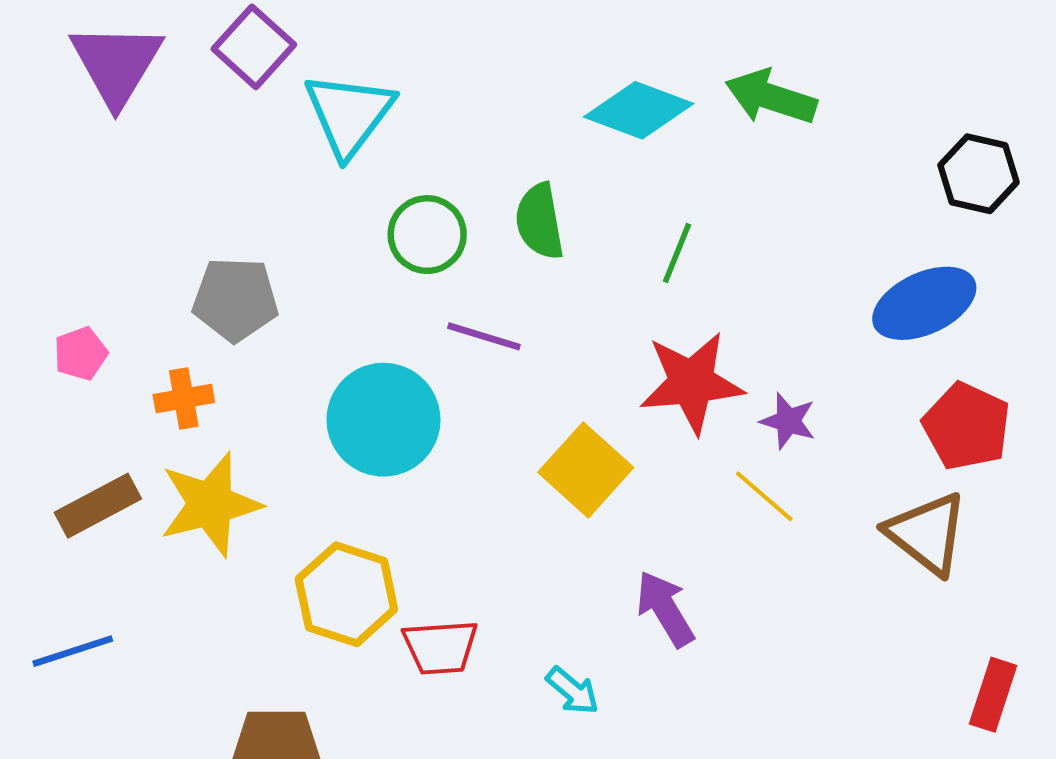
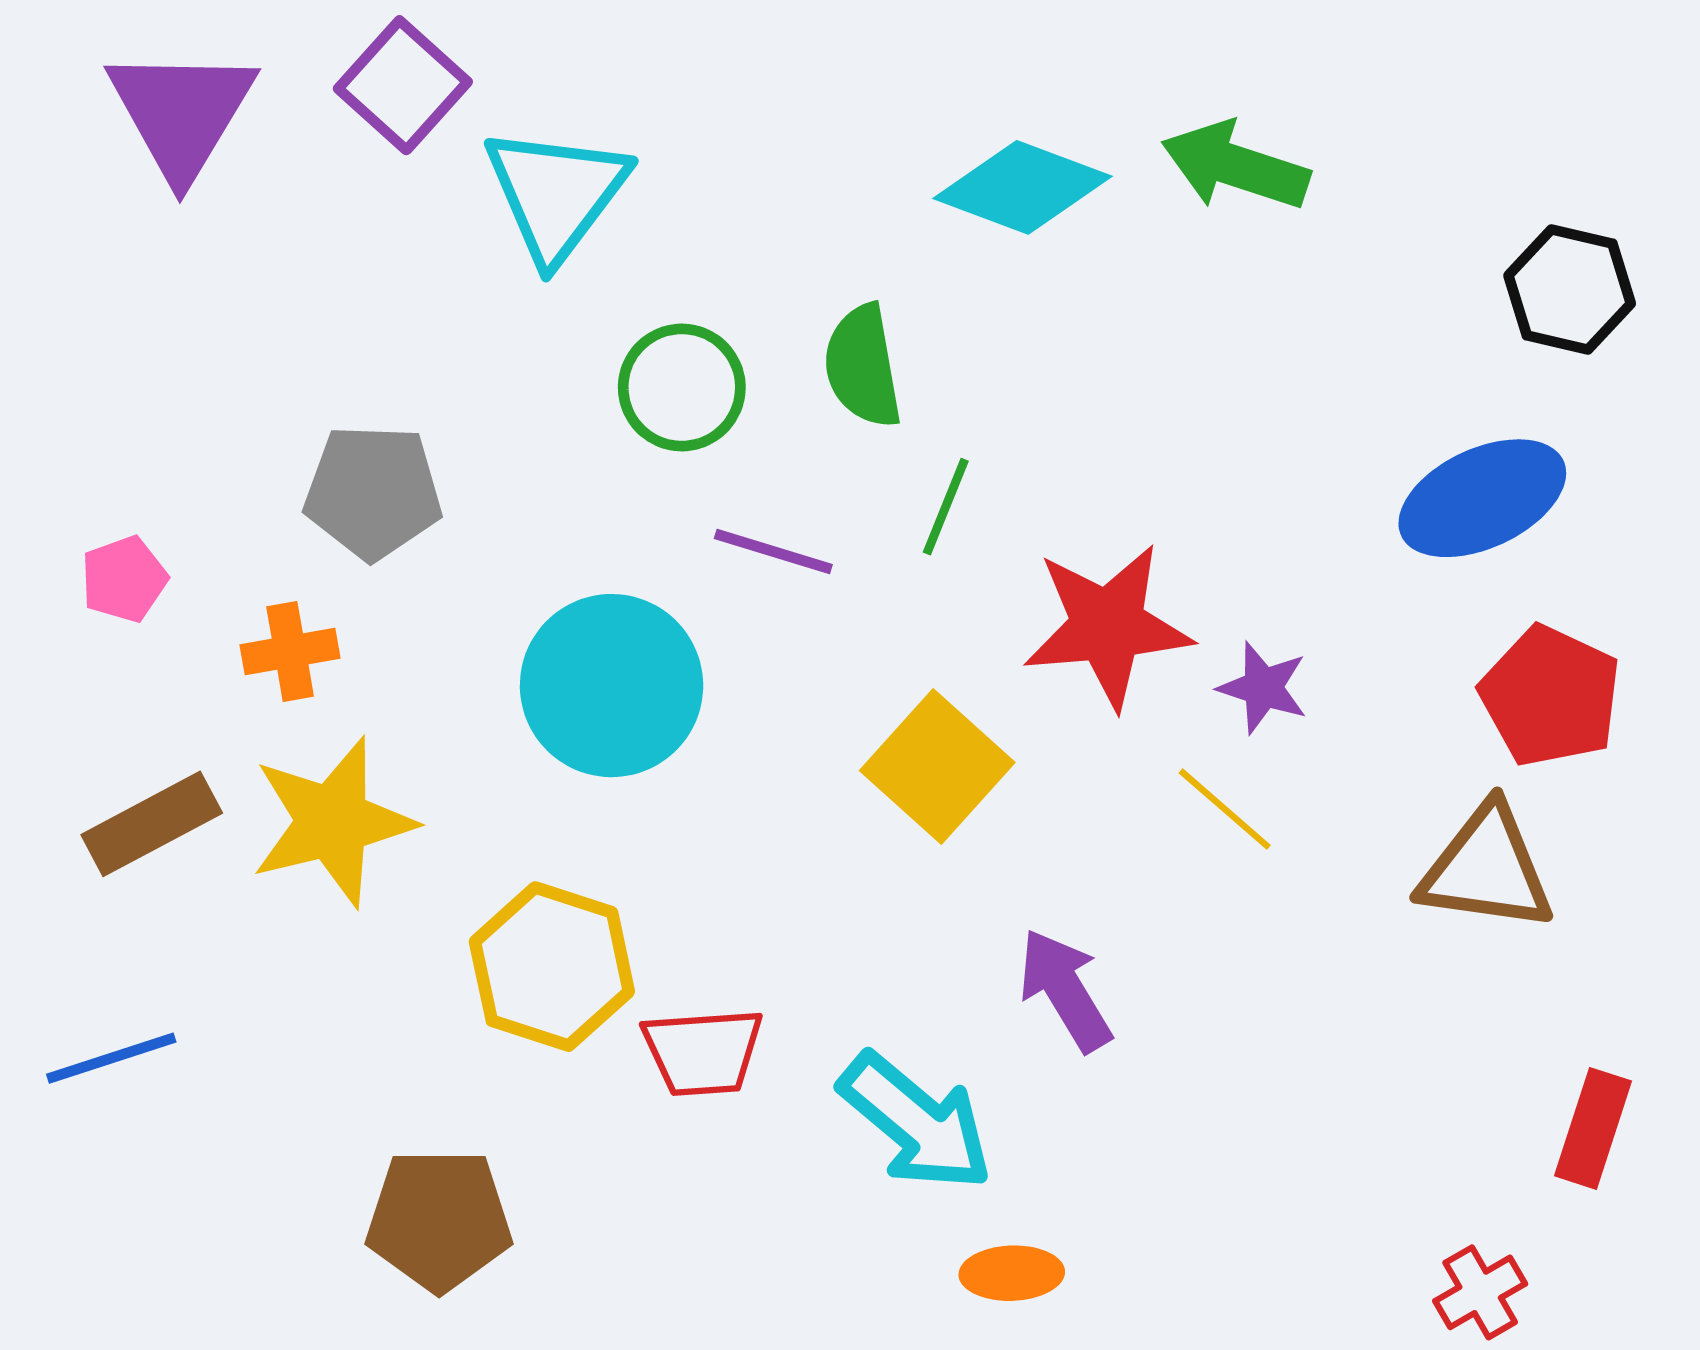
green line: (677, 253) -> (946, 507), moved
brown triangle: (927, 533) -> (1487, 869), turned -30
cyan arrow: (573, 691) -> (916, 1122), size x1.8

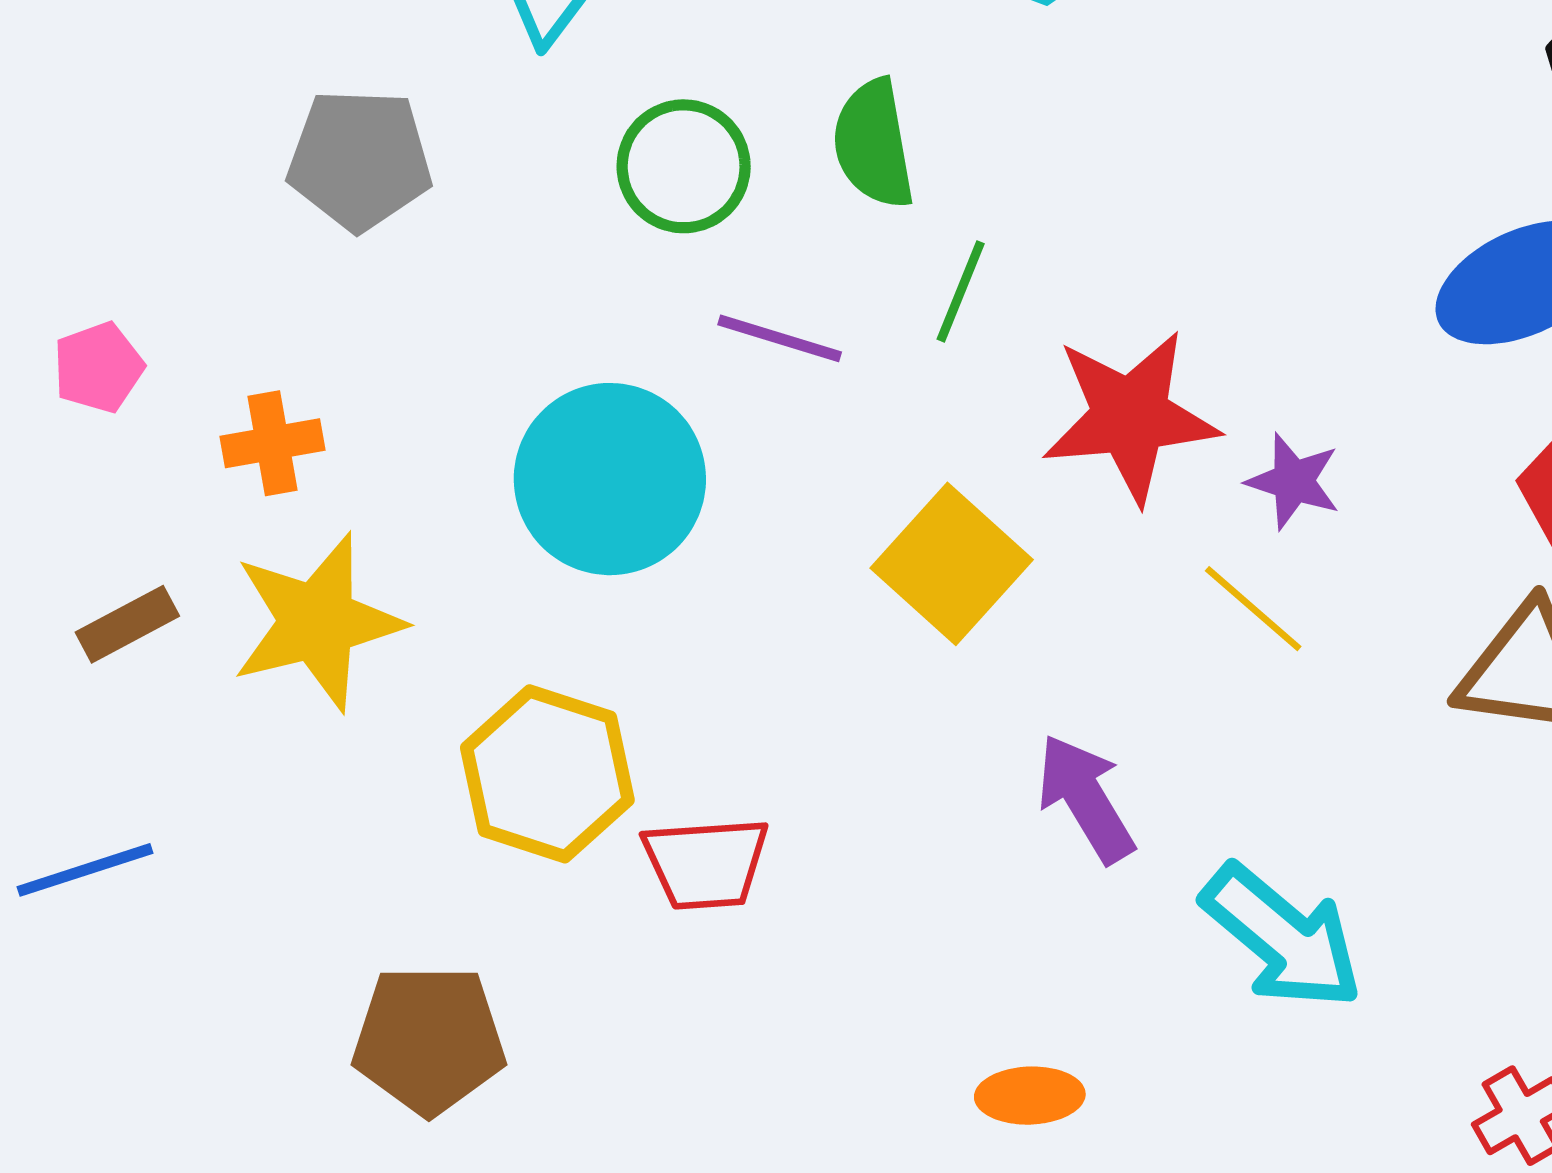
gray pentagon: (373, 492) -> (360, 160), moved
brown rectangle: (152, 824) -> (127, 624), size x0.7
cyan arrow: (916, 1122) -> (1282, 937), moved

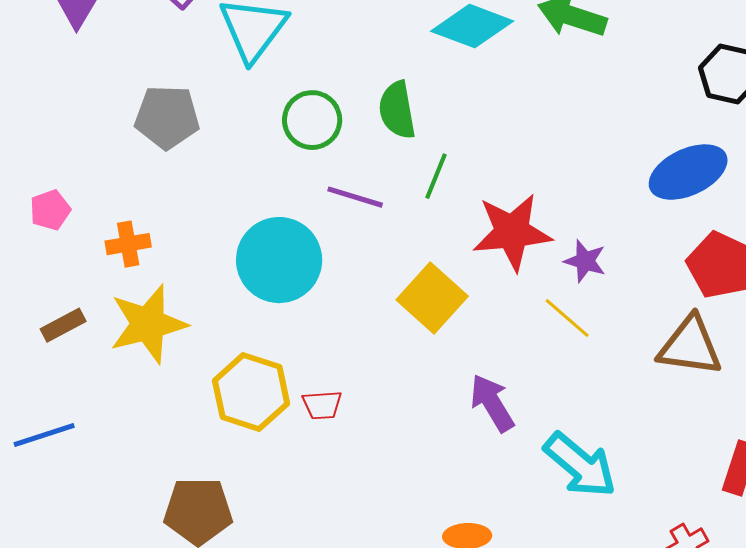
red trapezoid: (706, 863) -> (322, 405), moved, size x0.7

